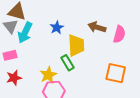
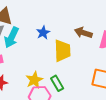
green rectangle: (67, 63) -> (57, 83), moved

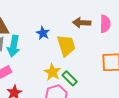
yellow star: (34, 80) -> (52, 72), moved

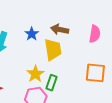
brown arrow: (82, 23) -> (60, 29), moved
green rectangle: (70, 78) -> (52, 83), turned 56

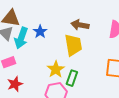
blue star: (32, 34) -> (40, 32), moved

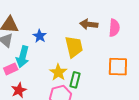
brown arrow: (80, 25) -> (89, 24), moved
cyan arrow: (21, 38) -> (23, 57), moved

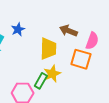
orange square: (118, 67) -> (81, 59), moved
yellow star: (58, 72) -> (52, 74), moved

